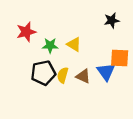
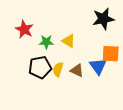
black star: (112, 20) -> (103, 19), size x1.5
red star: (26, 32) -> (24, 29), turned -30

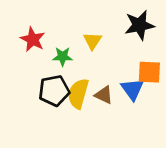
yellow triangle: (68, 41) -> (92, 41), moved, turned 32
yellow semicircle: (58, 69) -> (78, 94), size x1.5

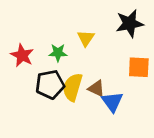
red star: (33, 39) -> (22, 55), moved
blue triangle: (132, 89) -> (112, 102), moved

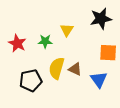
black pentagon: (50, 85) -> (31, 81), moved
blue triangle: (112, 102) -> (99, 80), moved

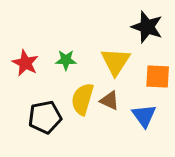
black star: (101, 19) -> (147, 27), turned 30
yellow triangle: (67, 30) -> (116, 62), moved, size x1.5

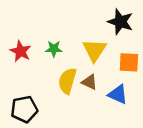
blue triangle: (144, 116) -> (118, 94), turned -30
black pentagon: (45, 117) -> (24, 109), moved

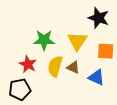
green star: (54, 49) -> (44, 40), size x1.5
red star: (21, 51) -> (28, 64), moved

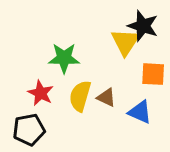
yellow triangle: (77, 41) -> (125, 42), moved

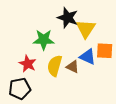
black star: (143, 26) -> (68, 18), moved
blue triangle: (140, 112) -> (88, 57), moved

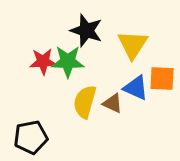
black star: (68, 18) -> (86, 31), moved
red star: (28, 64) -> (43, 61), moved, turned -30

